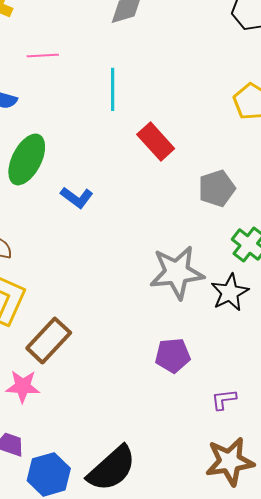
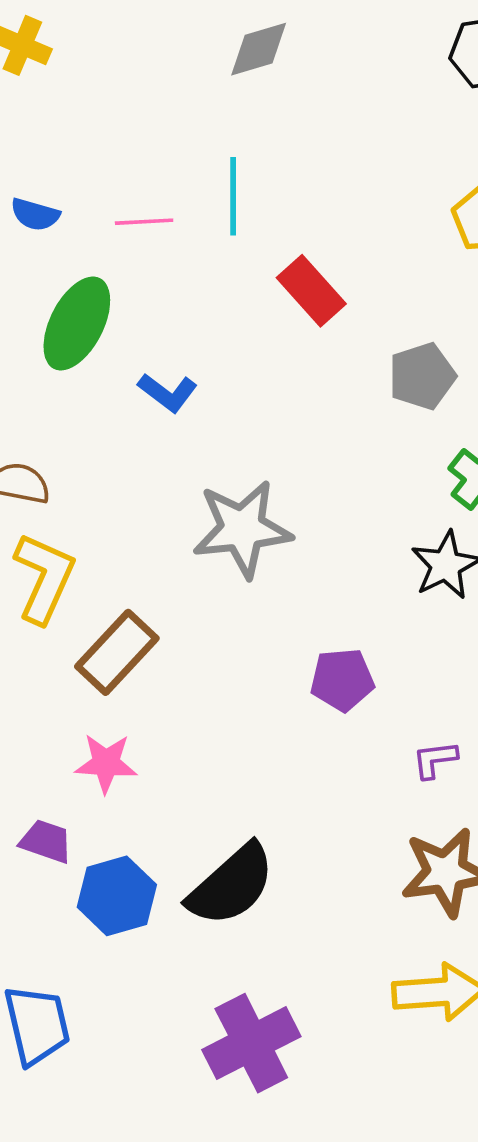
pink line: (43, 55) -> (144, 222), moved
gray star: (177, 272) -> (242, 529), moved
pink star: (23, 386) -> (106, 763), moved

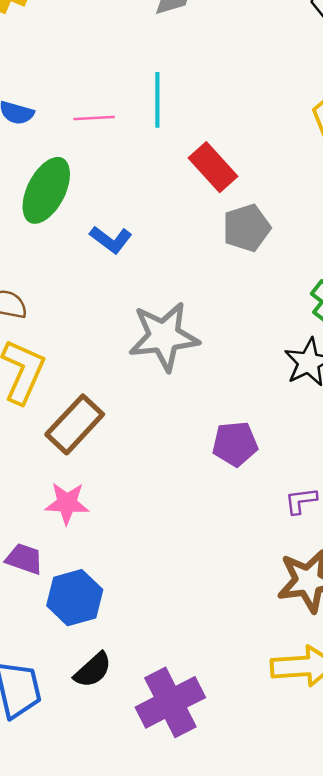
gray pentagon: (422, 376) -> (247, 228), moved
black semicircle: (231, 885) -> (93, 670), moved, size x0.6

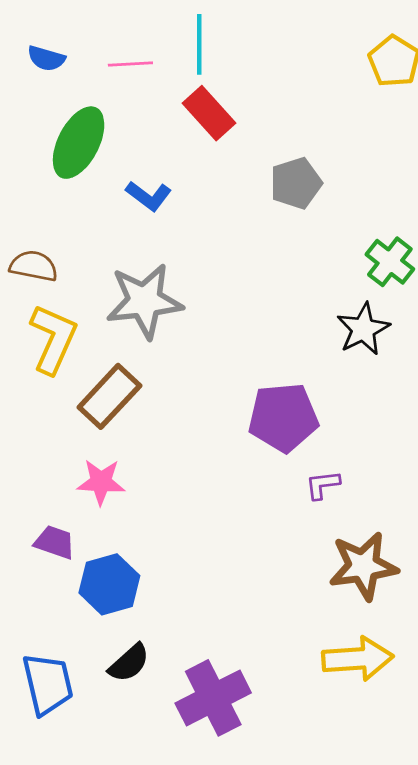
red rectangle: (213, 167) -> (209, 113), moved
gray star: (164, 336) -> (144, 301), moved
purple pentagon: (235, 444) -> (283, 417), size x1.4
purple L-shape: (301, 501) -> (323, 485), moved

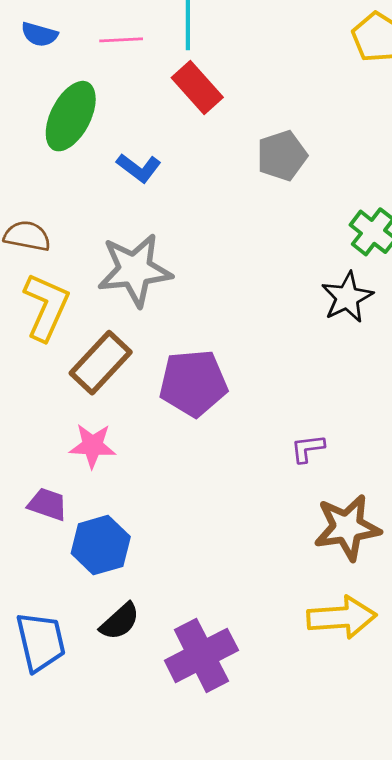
purple pentagon: (283, 417) -> (193, 383), moved

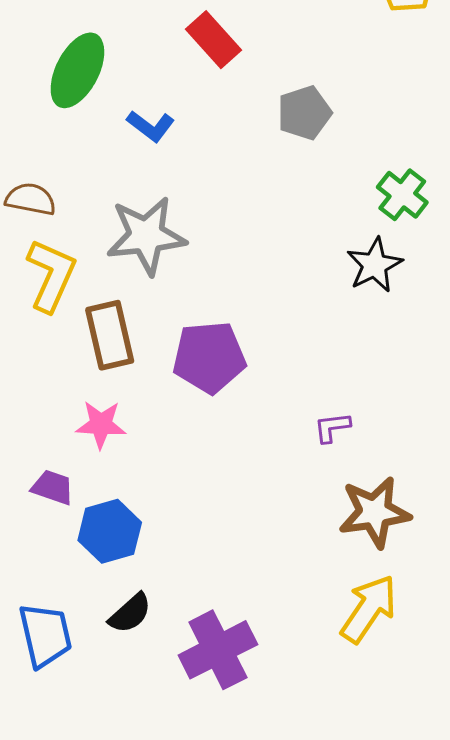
brown rectangle: (101, 363) -> (110, 335), turned -56
yellow arrow: (342, 617) -> (369, 609), turned -52

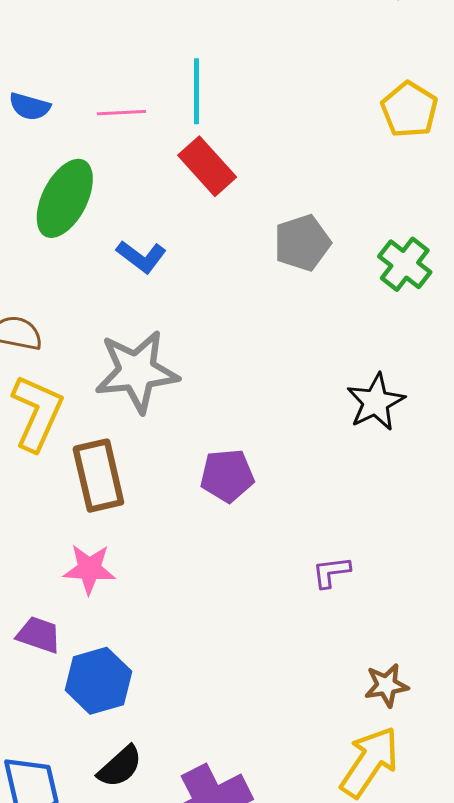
green cross: (402, 195) -> (405, 264), moved
purple pentagon: (209, 357) -> (227, 476), moved, size x0.7
brown star: (374, 512) -> (386, 685), moved, size x0.6

